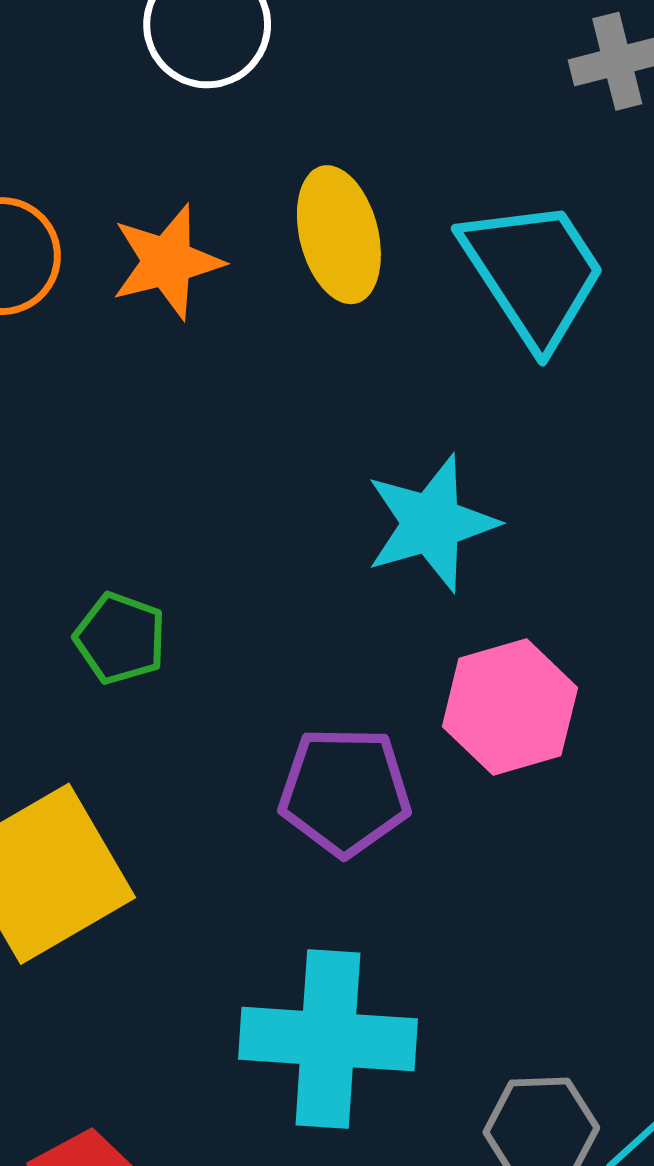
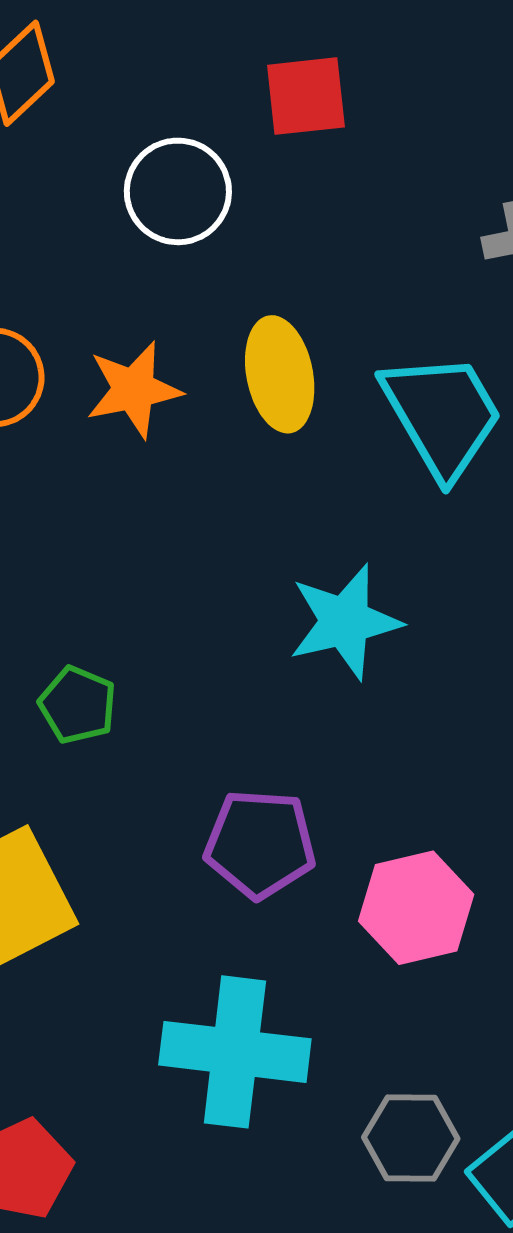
pink hexagon: (510, 707) -> (416, 908), moved

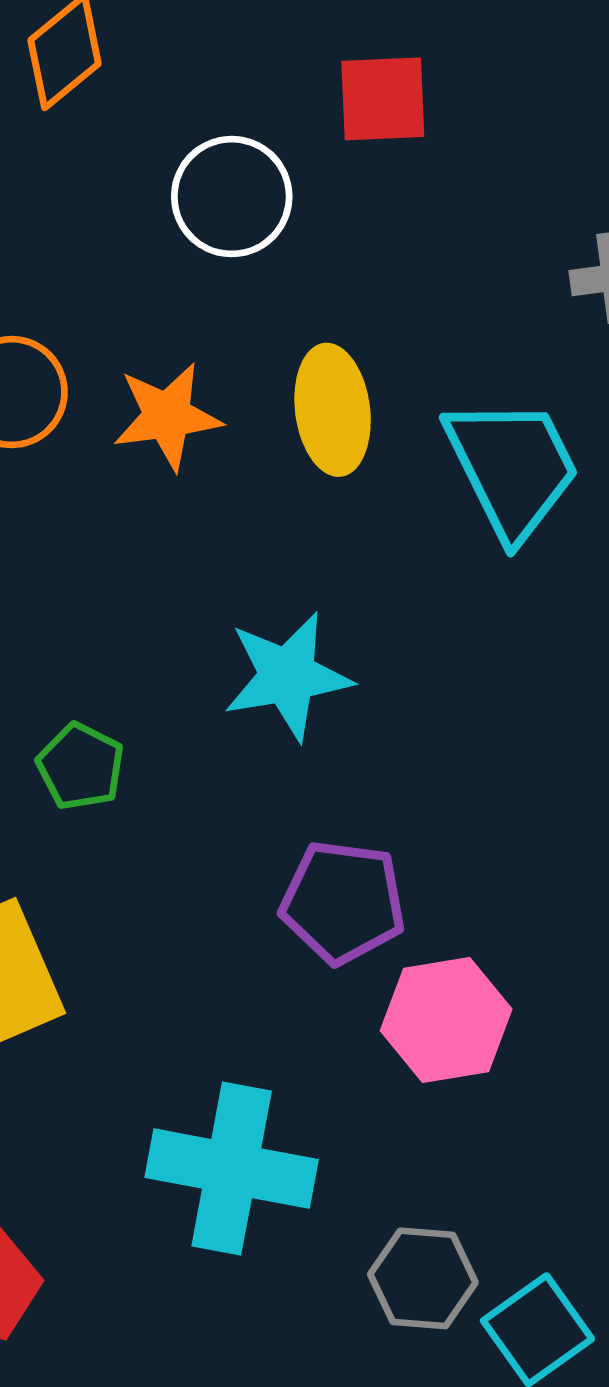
cyan star: (345, 622) -> (288, 676), moved
purple pentagon: (260, 844) -> (343, 902), moved

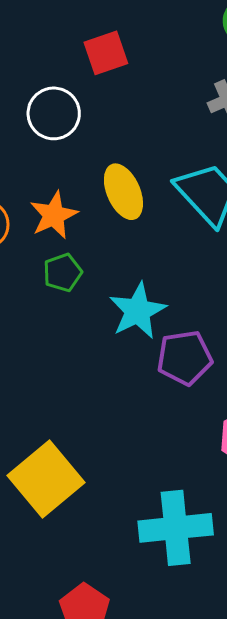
green pentagon: (81, 766) -> (63, 273), moved, turned -30
purple pentagon: (343, 902) -> (185, 358), moved

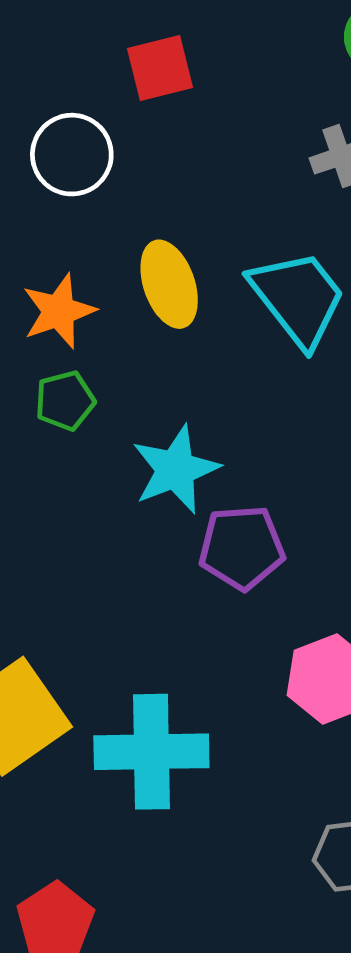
cyan cross: (176, 528) -> (151, 752), moved

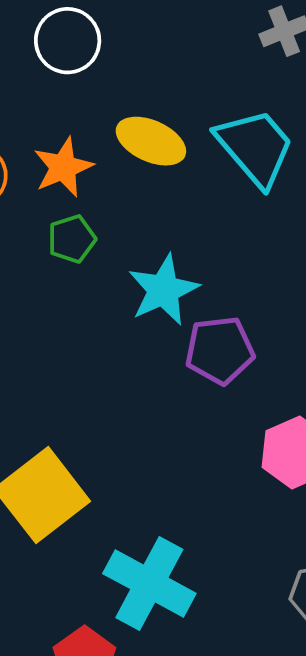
yellow ellipse: (169, 284) -> (151, 141), turned -44
cyan cross: (151, 752) -> (149, 583), moved, turned 32

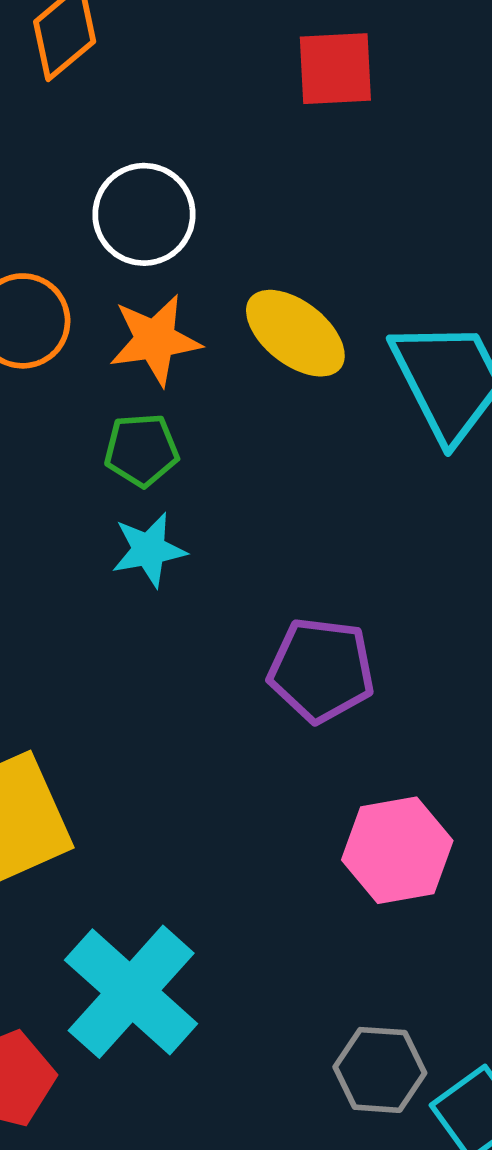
white circle: (68, 41) -> (144, 214), moved
cyan star: (163, 290) -> (149, 550), moved, size x0.7

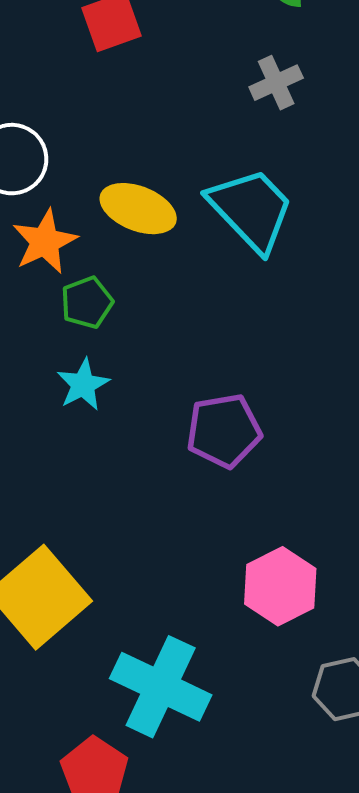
green pentagon: (141, 450) -> (87, 302), moved
pink hexagon: (397, 850) -> (280, 586), moved

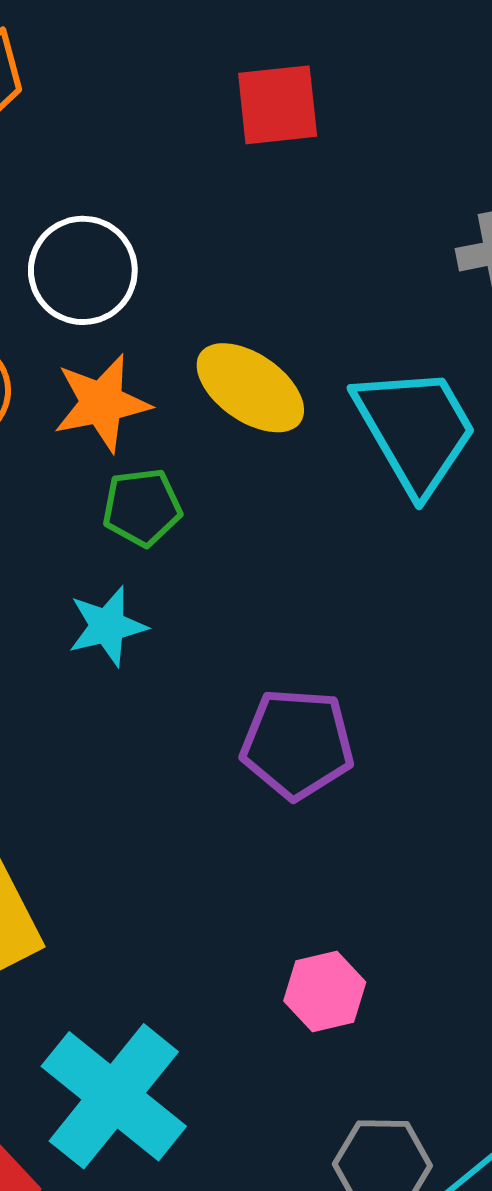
pink hexagon: (280, 586) -> (325, 992), size x0.7

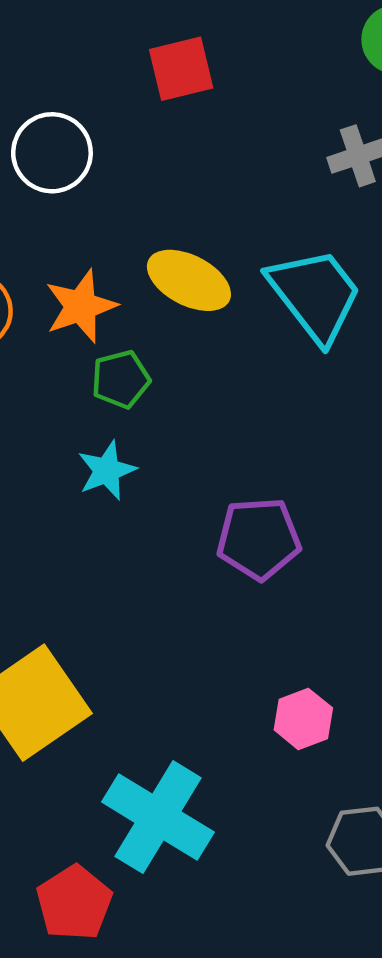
white circle: (83, 270) -> (52, 153), moved

